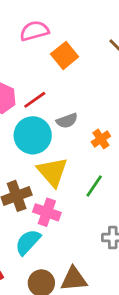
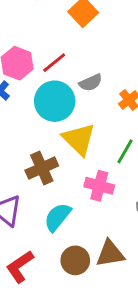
pink cross: (47, 212) -> (99, 186), moved

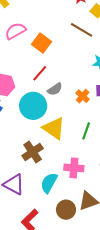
red line: (54, 63) -> (40, 73), moved
pink cross: (99, 186) -> (74, 168), moved

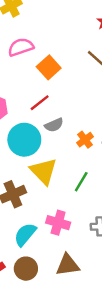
brown circle: (66, 210) -> (26, 269), moved

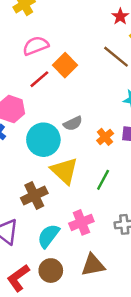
red line: (40, 103) -> (39, 79), moved
pink cross: (58, 223) -> (81, 222), turned -35

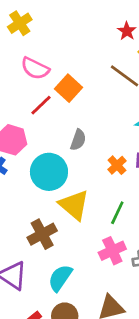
pink semicircle: (36, 46) -> (35, 68), turned -130
gray semicircle: (73, 123) -> (78, 140), moved, turned -42
pink cross: (81, 222) -> (112, 251), moved

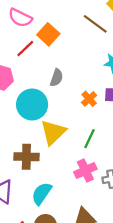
yellow triangle: (74, 205) -> (53, 132), turned 36
brown cross: (42, 234) -> (26, 157), turned 30

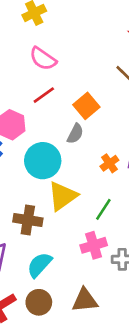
orange square: (48, 34) -> (86, 106), moved

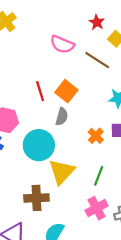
pink semicircle: (43, 59) -> (62, 44), moved
red line: (44, 95) -> (40, 91), moved, turned -60

